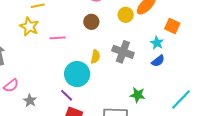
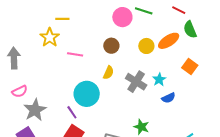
cyan star: (157, 43) -> (159, 79), moved
yellow semicircle: (95, 57) -> (108, 73), moved
gray star: (30, 101) -> (35, 110), size x1.6

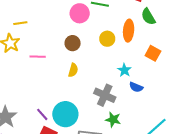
orange ellipse: (169, 41) -> (129, 31), turned -45
gray cross: (136, 82) -> (105, 95), moved
cyan circle: (87, 94) -> (65, 114), moved
blue semicircle: (169, 98) -> (136, 87), turned 56

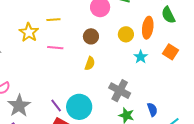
yellow line: (20, 23) -> (53, 20), moved
cyan star: (124, 70) -> (141, 57), moved
blue semicircle: (136, 87) -> (152, 110), moved, turned -136

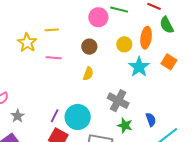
cyan star: (141, 57) -> (139, 67), size x1.5
gray star: (19, 106) -> (18, 116), size x0.6
purple line: (56, 106) -> (55, 116), turned 64

